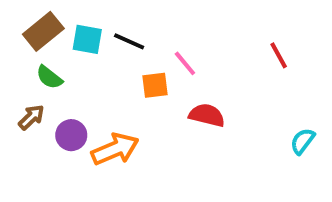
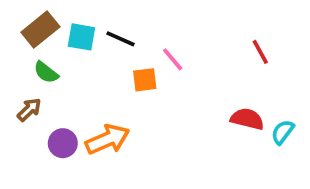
red semicircle: (207, 115) -> (247, 119), moved
purple circle: (71, 135) -> (63, 143), moved

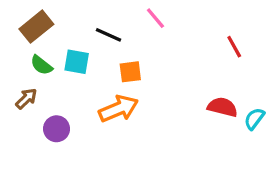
cyan square: (81, 37) -> (77, 62), moved
pink line: (173, 59) -> (155, 18), moved
orange arrow: (107, 139) -> (119, 109), moved

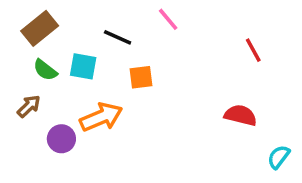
orange arrow: (119, 109) -> (101, 117), moved
cyan semicircle: (254, 119) -> (279, 157), moved

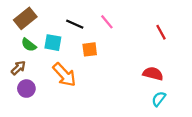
pink line: (168, 19) -> (107, 22), moved
orange arrow: (101, 117) -> (64, 75), turned 70
purple circle: (61, 139) -> (26, 89), moved
cyan semicircle: (279, 157) -> (159, 99), moved

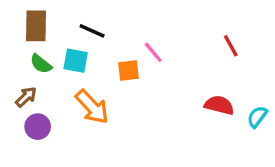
brown rectangle: (25, 18) -> (36, 26), turned -50
pink line: (107, 22) -> (153, 52), moved
black line: (75, 24) -> (92, 31), moved
cyan semicircle: (159, 99) -> (257, 117), moved

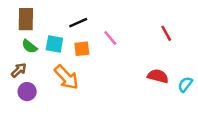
black line: (92, 31) -> (78, 23), moved, turned -48
orange square: (128, 70) -> (82, 49), moved

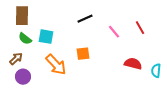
black line: (78, 23) -> (85, 19), moved
pink line: (110, 38) -> (114, 32), moved
orange square: (82, 49) -> (83, 54), moved
cyan semicircle: (185, 84) -> (156, 71), turned -32

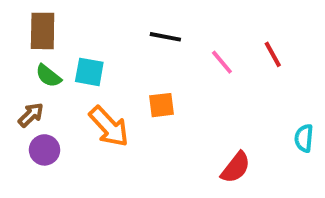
black line: (85, 19) -> (165, 37), turned 35
red semicircle: (133, 64) -> (236, 167), moved, turned 114

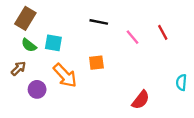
brown rectangle: (43, 31) -> (25, 18), turned 30
purple circle: (45, 150) -> (37, 89), moved

